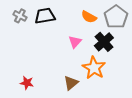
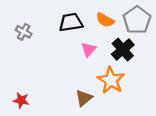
gray cross: (20, 16) -> (24, 32), moved
black trapezoid: (45, 16) -> (71, 22), moved
red star: (27, 83) -> (21, 100), moved

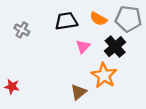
gray pentagon: (137, 20) -> (128, 19), turned -30
red star: (21, 100) -> (12, 87), moved

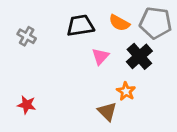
orange star: (104, 75) -> (126, 91), size x0.6
red star: (12, 87) -> (27, 105), moved
brown triangle: (78, 92) -> (107, 111), moved, turned -35

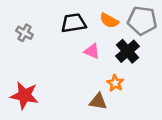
pink triangle: (100, 56) -> (92, 51), turned -49
red star: (27, 105) -> (25, 95), size x1.6
brown triangle: (107, 111) -> (98, 101), turned -36

